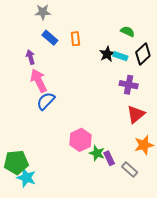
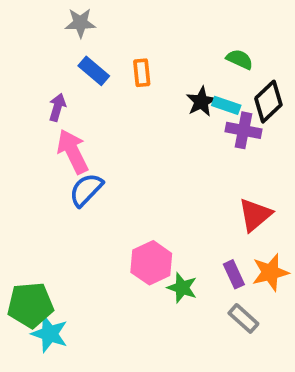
purple arrow: (30, 57) -> (57, 107), turned 32
purple cross: (129, 85) -> (243, 130), moved
purple rectangle: (109, 158) -> (234, 274), moved

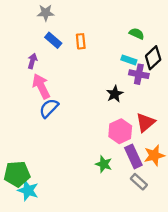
black star: (201, 102) -> (115, 94), moved
pink hexagon: (151, 263) -> (120, 131), moved
purple rectangle: (234, 274) -> (133, 156), size x1.5

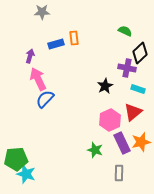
blue rectangle: (53, 40) -> (56, 44), moved, turned -56
cyan rectangle: (129, 60) -> (138, 89), moved
gray rectangle: (139, 182) -> (119, 173), moved, turned 49

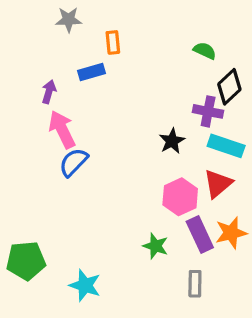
orange rectangle: (74, 38) -> (113, 42), moved
cyan rectangle: (138, 89) -> (226, 146), size x1.5
cyan star: (26, 174) -> (85, 285), moved

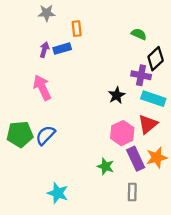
purple arrow: (49, 92) -> (44, 50), moved
blue semicircle: (73, 162) -> (45, 135), moved
green pentagon: (26, 261) -> (20, 134), moved

